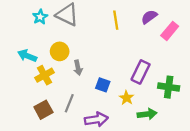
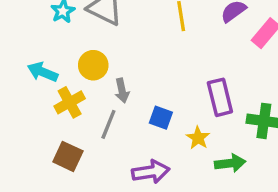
purple rectangle: (141, 72) -> (220, 97), turned -40
gray line: (69, 103) -> (108, 124), moved
brown square: (43, 110) -> (68, 156), turned -36

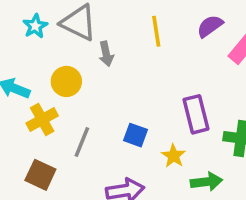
gray arrow: (122, 91) -> (106, 54), moved

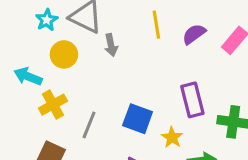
purple semicircle: (210, 26) -> (194, 34), moved
yellow circle: (66, 81) -> (64, 54), moved
blue square: (136, 135) -> (138, 119), size x1.4

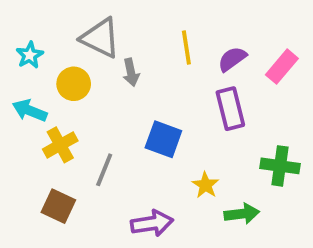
cyan star: (47, 20) -> (30, 55), moved
purple rectangle: (192, 100) -> (230, 109), moved
blue square: (138, 119) -> (163, 139), moved

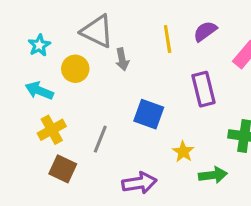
purple semicircle: (232, 59) -> (205, 31), moved
yellow cross: (60, 145) -> (52, 130), moved

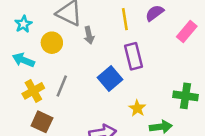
purple rectangle: (204, 89) -> (134, 56), moved
blue square: (149, 114) -> (110, 79), turned 30
gray line: (100, 139) -> (62, 86), moved

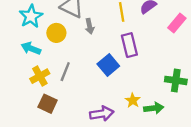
cyan star: (23, 24) -> (31, 16), size x1.5
yellow star: (137, 108) -> (133, 100), moved

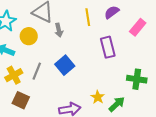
purple rectangle: (129, 45) -> (108, 47), moved
blue square: (108, 65) -> (65, 65), moved
green arrow: (154, 108) -> (117, 104), turned -36

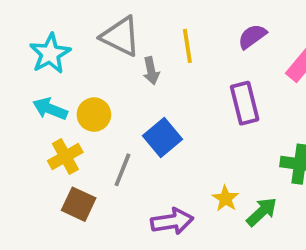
yellow line: (88, 17) -> (187, 46), moved
yellow circle: (29, 36) -> (94, 115), moved
gray line: (37, 71) -> (123, 170), moved

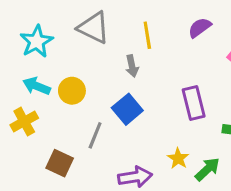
gray arrow: (151, 71) -> (132, 66), moved
purple rectangle: (245, 103) -> (194, 103), moved
yellow cross: (65, 157) -> (24, 121), moved

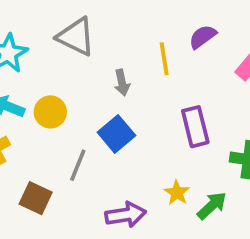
yellow line: (147, 35) -> (164, 59), moved

